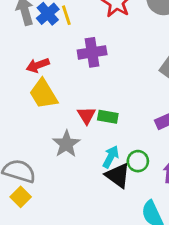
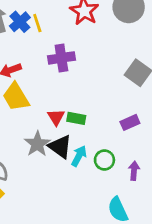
black triangle: (118, 175) -> (60, 147), moved

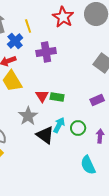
blue cross: (20, 22) -> (15, 41), moved
black triangle: (60, 147) -> (45, 135), moved

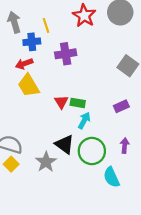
blue cross: (15, 41) -> (32, 42), turned 35
gray star: (28, 116) -> (46, 162), moved
cyan arrow: (59, 125) -> (84, 120), moved
green circle: (78, 128) -> (92, 151), moved, size x1.6

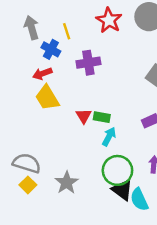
blue cross: (32, 42) -> (51, 49), turned 35
black triangle: (65, 144) -> (122, 190), moved

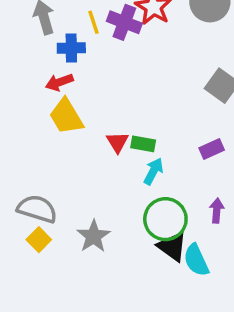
blue cross: (51, 49) -> (71, 48), turned -30
purple cross: (88, 63) -> (124, 22), moved, turned 30

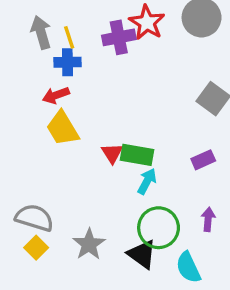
yellow line: (94, 22) -> (69, 37), moved
purple cross: (124, 22) -> (119, 37), turned -32
green rectangle: (143, 144) -> (137, 155), size x1.4
black triangle: (172, 246) -> (142, 254), moved

